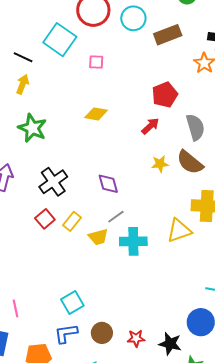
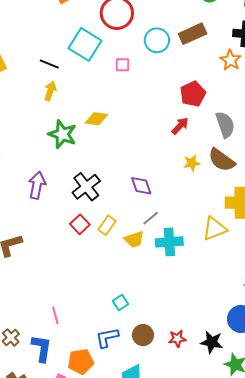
cyan circle: (133, 18) -> (157, 40), moved
yellow diamond: (96, 114) -> (96, 119), moved
cyan square: (72, 302) -> (121, 303), moved, size x0.7

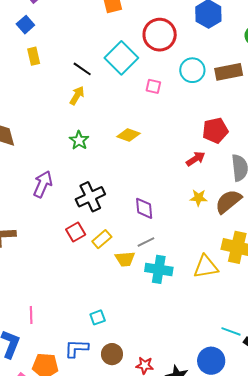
yellow diamond: (96, 119) -> (128, 135), moved
green star: (62, 134) -> (79, 140), size x0.7
brown semicircle: (222, 160) -> (228, 201), turned 92

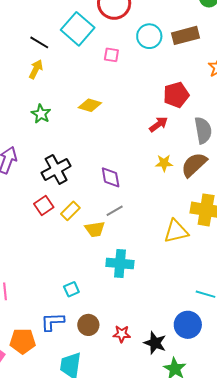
cyan cross: (159, 269) -> (120, 263), moved

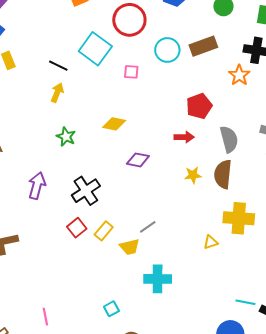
red arrow: (158, 124) -> (184, 137), turned 42
brown semicircle: (194, 165) -> (223, 174), turned -36
purple diamond: (111, 177) -> (138, 160), moved, turned -65
yellow triangle: (176, 231) -> (211, 242), size x0.6

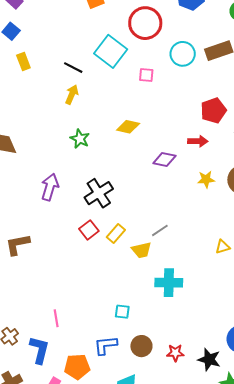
purple diamond: (138, 160) -> (164, 159), moved
cyan square: (111, 309) -> (122, 312), turned 35

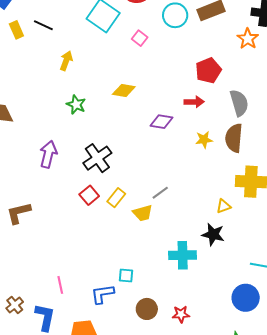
black line: (73, 68) -> (43, 25), moved
pink square: (146, 75) -> (140, 38), turned 35
cyan cross: (169, 283) -> (183, 255), moved
blue L-shape: (105, 345) -> (102, 294), moved
black star: (209, 359) -> (213, 234), moved

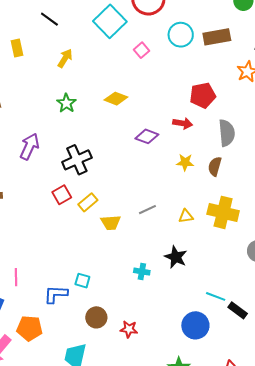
yellow rectangle: (16, 30) -> (17, 48), moved
brown semicircle: (234, 138) -> (215, 166), size x0.7
gray line: (160, 193) -> (147, 210), moved
yellow triangle: (223, 206) -> (186, 216), moved
cyan cross: (183, 255) -> (142, 272), size x0.6

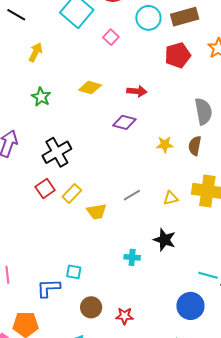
red pentagon: (203, 95) -> (178, 55), moved
red arrow: (183, 123) -> (137, 91), moved

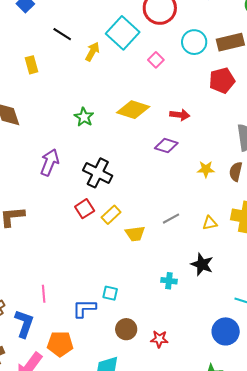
yellow arrow: (36, 52) -> (92, 52), moved
yellow diamond: (90, 88) -> (133, 110), size x1.4
black cross: (57, 152) -> (98, 173), turned -36

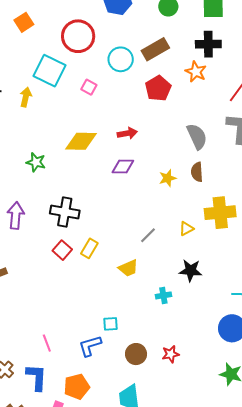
yellow trapezoid: (135, 234) -> (128, 268), moved

